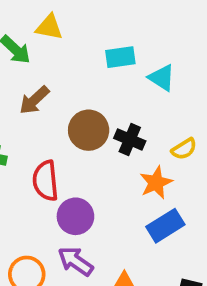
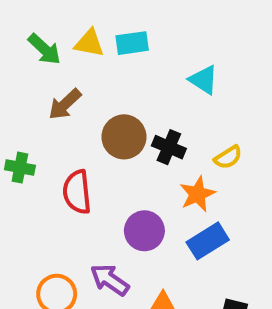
yellow triangle: (49, 27) -> (89, 43), moved
cyan rectangle: (120, 57) -> (132, 43), moved
purple circle: (75, 216) -> (144, 231), moved

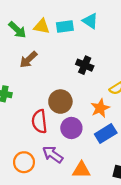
cyan triangle: (204, 80) -> (90, 21), moved
brown circle: (124, 137) -> (60, 102), moved
black cross: (169, 147) -> (85, 65), moved
red semicircle: (77, 192) -> (39, 121), moved

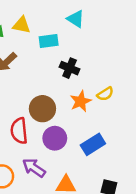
cyan rectangle: (65, 26) -> (49, 41), moved
orange star: (100, 108) -> (81, 101), moved

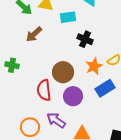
blue rectangle: (93, 144) -> (105, 88), moved

